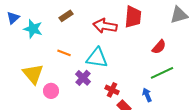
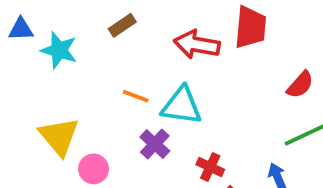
blue triangle: (13, 18) -> (21, 29), turned 40
orange line: (64, 53) -> (136, 96), moved

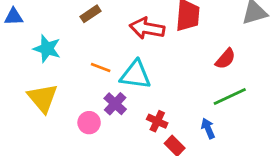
cyan star: (59, 50) -> (47, 49), moved
pink circle: (94, 169) -> (89, 123), moved

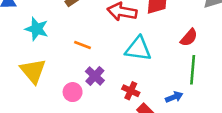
cyan triangle: (135, 75) -> (138, 49), moved
green line: (230, 97) -> (193, 70), turned -60
blue arrow: (208, 128) -> (174, 97), turned 91

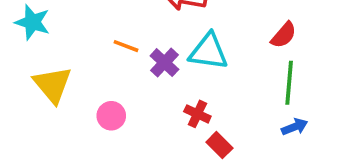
cyan star: (37, 29) -> (32, 22), moved
purple cross: (95, 76) -> (164, 63), moved
blue arrow: (174, 97) -> (295, 127), moved

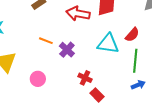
cyan triangle: (208, 52) -> (108, 44), moved

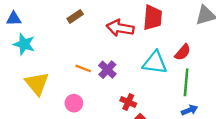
orange line: (46, 41) -> (83, 68), moved

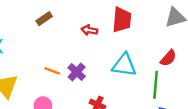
red arrow: (120, 28) -> (89, 30), size x0.6
red semicircle: (183, 52) -> (168, 58), moved

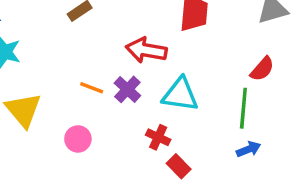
red arrow: (89, 30) -> (146, 50), moved, size x1.6
cyan triangle: (124, 65) -> (180, 95), moved

